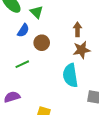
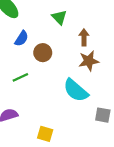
green triangle: (37, 12) -> (59, 17), moved
cyan semicircle: (70, 75) -> (76, 90), turned -40

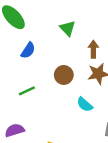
brown circle: (43, 53) -> (64, 75), moved
cyan semicircle: (76, 90) -> (85, 104), size x0.6

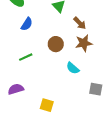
brown arrow: (93, 49) -> (80, 23), turned 136

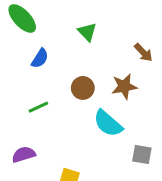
brown arrow: (80, 23) -> (143, 52), moved
cyan semicircle: (73, 68) -> (108, 123), size x1.5

